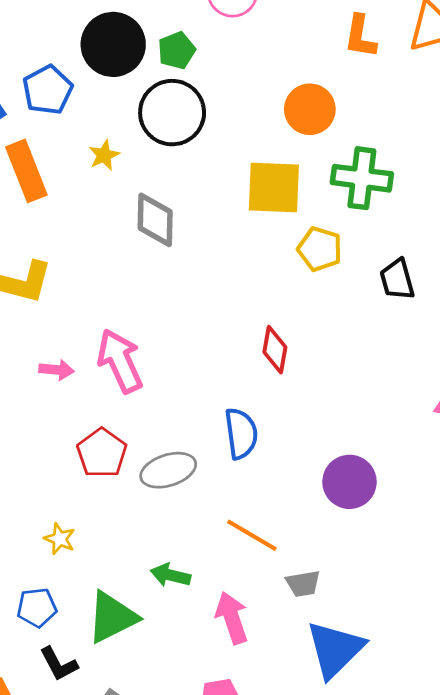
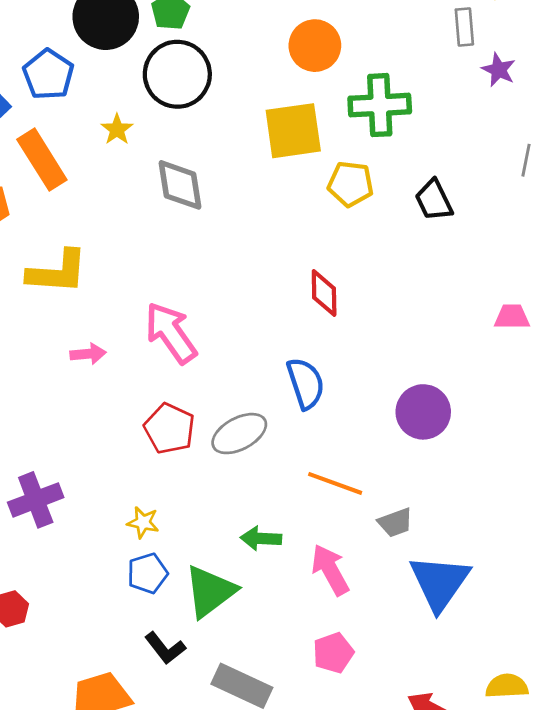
pink arrow: (57, 370) -> (88, 354), moved
blue pentagon: (37, 607) -> (147, 573), moved

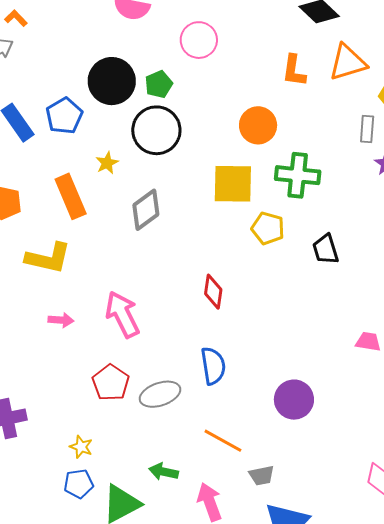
orange rectangle: (42, 160) -> (71, 196), moved
gray diamond: (180, 185) -> (146, 210), turned 54
red diamond: (324, 293) -> (213, 292), moved

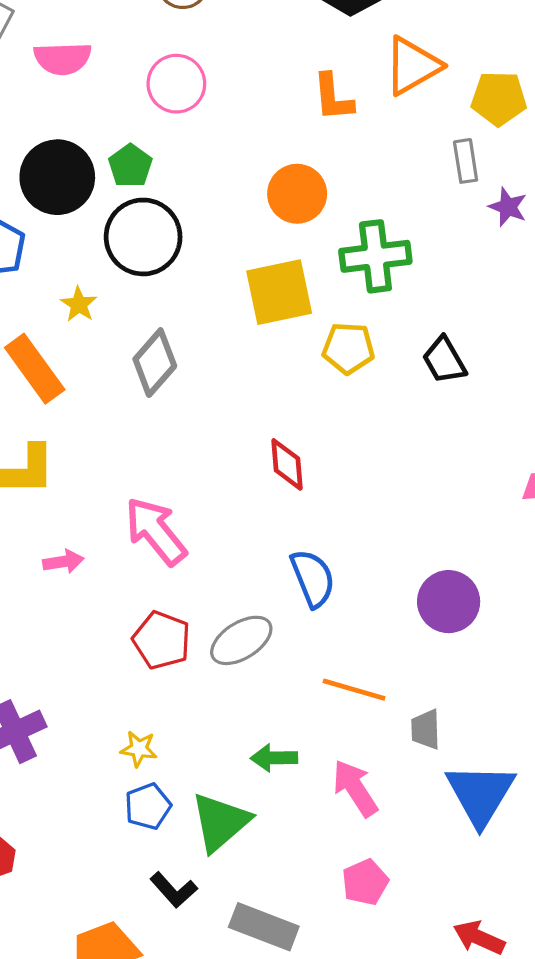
gray trapezoid: (262, 475) -> (426, 729), turned 112

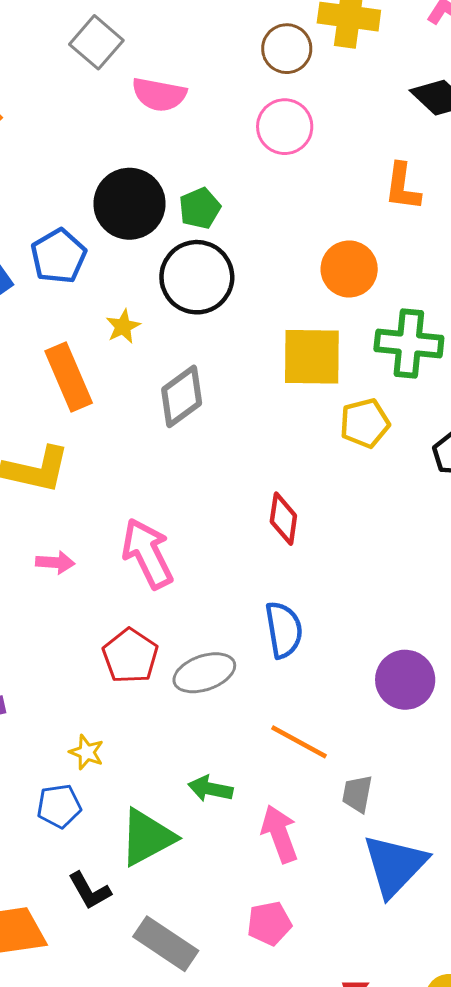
pink circle: (176, 84) -> (285, 127), moved
yellow pentagon: (348, 348) -> (365, 423), turned -30
blue pentagon: (148, 806) -> (59, 806), moved

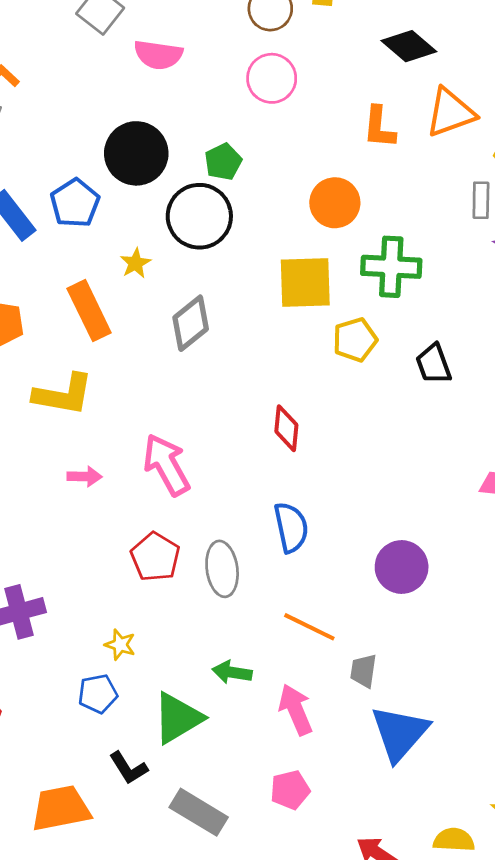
green pentagon: (200, 208) -> (223, 162), moved
gray ellipse: (204, 673) -> (222, 569), turned -76

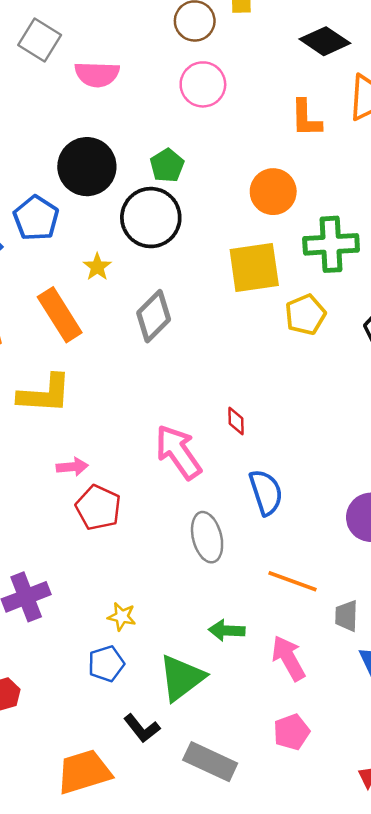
red diamond: (286, 428) -> (236, 421), moved, size x0.7
pink arrow: (166, 465) -> (178, 452), moved
red pentagon: (155, 557) -> (98, 508), moved

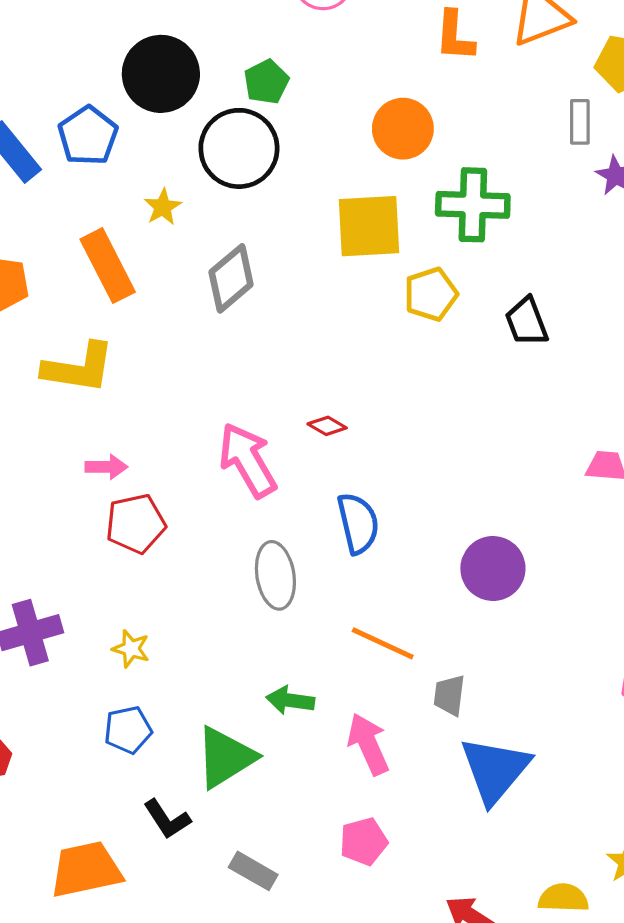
red diamond: (236, 421) -> (327, 426), turned -64
red pentagon: (98, 508) -> (136, 524), turned 30
yellow star: (122, 617) -> (131, 649), moved
gray rectangle: (210, 762) -> (253, 871), size x0.7

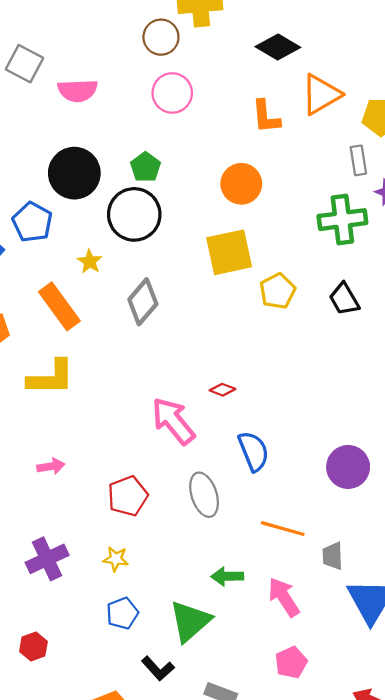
green cross: (473, 205) -> (342, 220), moved
pink arrow: (106, 467) -> (51, 466), moved
red pentagon: (136, 524) -> (128, 496), moved

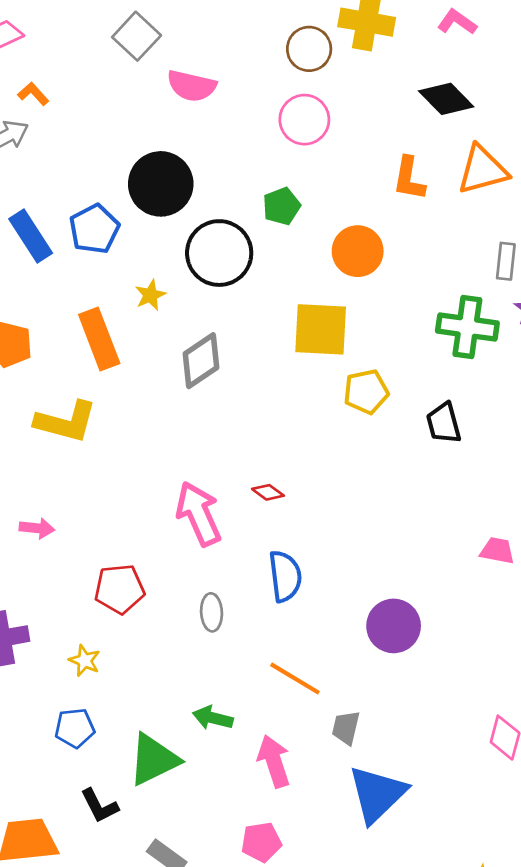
green pentagon: (145, 167) -> (282, 206), moved
gray ellipse: (204, 495) -> (212, 612), size x0.7

